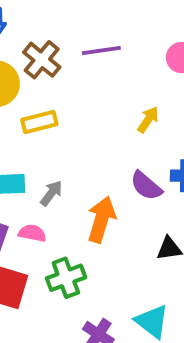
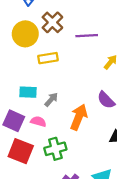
purple line: (101, 50) -> (87, 36), moved

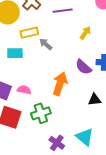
cyan rectangle: (28, 92) -> (15, 53), moved
gray arrow: (51, 99) -> (46, 44), moved, turned -88

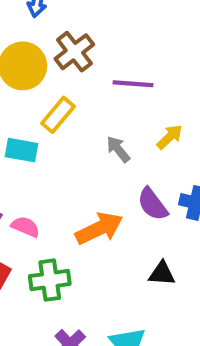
yellow rectangle: (29, 33) -> (58, 115), turned -48
gray arrow: (46, 44) -> (118, 149), moved
orange arrow: (60, 84) -> (99, 228), turned 35

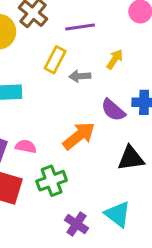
yellow rectangle: (58, 115) -> (55, 60), moved
gray arrow: (118, 149) -> (80, 76), turned -42
black triangle: (162, 274) -> (131, 158), size x1.4

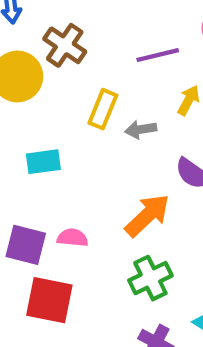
purple line: (80, 27) -> (158, 55), moved
green cross: (52, 181) -> (150, 278), moved

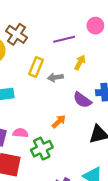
orange arrow: (147, 215) -> (59, 121), size x0.6
green cross: (150, 278) -> (42, 149), moved

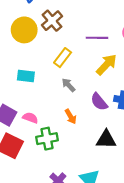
yellow arrow: (80, 62) -> (106, 65), size x1.5
gray arrow: (55, 77) -> (68, 85), moved, turned 40
orange arrow: (59, 121) -> (71, 117), turned 88

